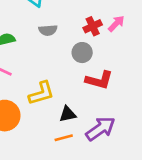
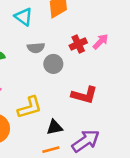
gray circle: (82, 53) -> (53, 64), moved

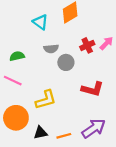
black triangle: (55, 127) -> (40, 133), moved

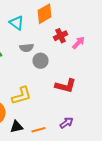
red cross: (87, 45) -> (60, 36), moved
purple arrow: (94, 128) -> (66, 123), size x0.6

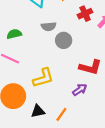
purple arrow: (66, 123) -> (80, 90), moved
orange line: (38, 130) -> (61, 114), turned -40

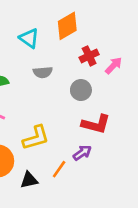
gray circle: (64, 40) -> (81, 90), moved
orange line: (61, 114) -> (59, 169), moved

